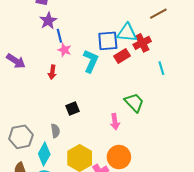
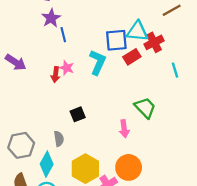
pink star: (64, 50) -> (67, 68), moved

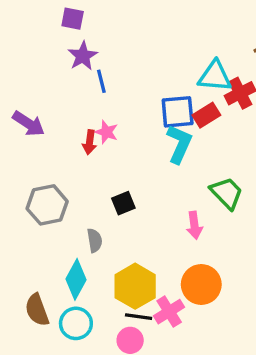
blue square: (116, 40) -> (178, 112), moved
cyan L-shape: (98, 62) -> (179, 144), moved
gray hexagon: (21, 145) -> (47, 205), moved

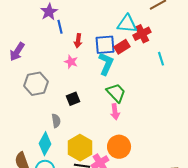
purple arrow: (29, 124) -> (17, 52), turned 90
pink star: (106, 132) -> (71, 62), moved
red arrow: (89, 142) -> (78, 41), moved
green trapezoid: (227, 193) -> (116, 93), moved
gray hexagon: (47, 205) -> (36, 84), moved

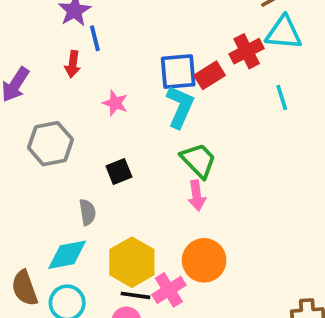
cyan triangle: (127, 24) -> (284, 33), moved
red arrow: (78, 41) -> (73, 64), moved
cyan diamond: (45, 144) -> (67, 255), turned 50

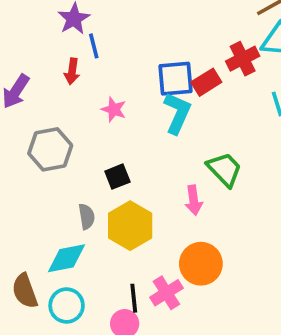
green trapezoid: (198, 160) -> (224, 169), moved
yellow hexagon: (132, 262) -> (130, 226), moved
black line: (136, 295) -> (134, 298), turned 76

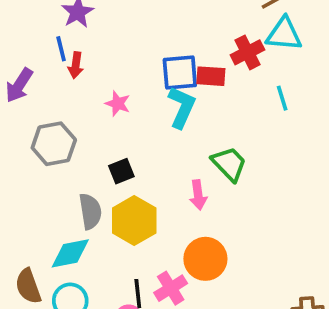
blue line: (94, 46) -> (61, 49), moved
red rectangle: (206, 82) -> (211, 76), turned 36
gray semicircle: (87, 217) -> (90, 211), size x1.4

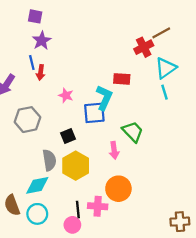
cyan triangle: (284, 34) -> (166, 68), moved, turned -40
red cross: (247, 52) -> (144, 47), moved
blue square: (180, 72) -> (94, 113), moved
pink cross: (171, 288) -> (98, 206), turned 36

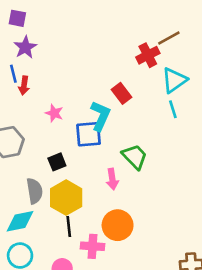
red rectangle: (122, 79) -> (121, 93), turned 49
black line: (78, 210) -> (69, 227), moved

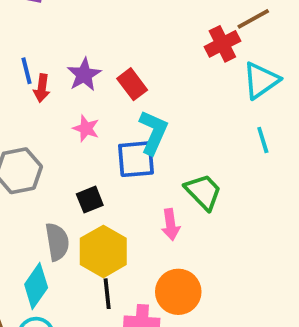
purple star: (25, 47) -> (84, 75), moved
red rectangle: (121, 93) -> (132, 84), moved
cyan line: (173, 109) -> (263, 140), moved
cyan diamond: (20, 221) -> (36, 286), turned -44

